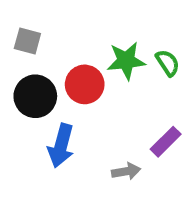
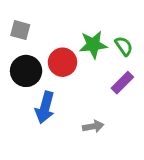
purple rectangle: (166, 142) -> (122, 83), moved

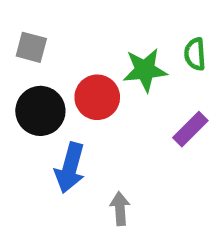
green semicircle: (124, 46) -> (195, 54), moved, turned -150
gray arrow: (93, 126) -> (120, 209), moved, turned -84

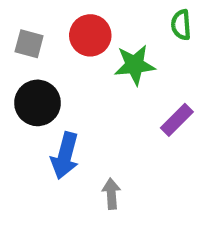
green semicircle: (195, 54) -> (181, 25), moved
red circle: (97, 97) -> (90, 35), moved

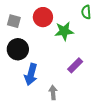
purple rectangle: (177, 120) -> (75, 65), moved

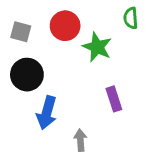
green star: (64, 31) -> (97, 47), turned 30
purple rectangle: (75, 65) -> (114, 99), turned -63

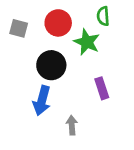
green semicircle: (131, 18) -> (103, 16), moved
black circle: (27, 75) -> (51, 65), moved

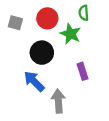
blue arrow: (42, 101) -> (34, 81), turned 120
gray arrow: (72, 125) -> (58, 101), size x1.5

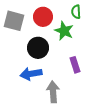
gray square: (15, 23) -> (14, 21), size x1.5
blue arrow: (34, 81) -> (31, 74), turned -55

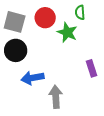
black circle: (38, 48) -> (16, 50), moved
purple rectangle: (75, 65) -> (92, 68), moved

